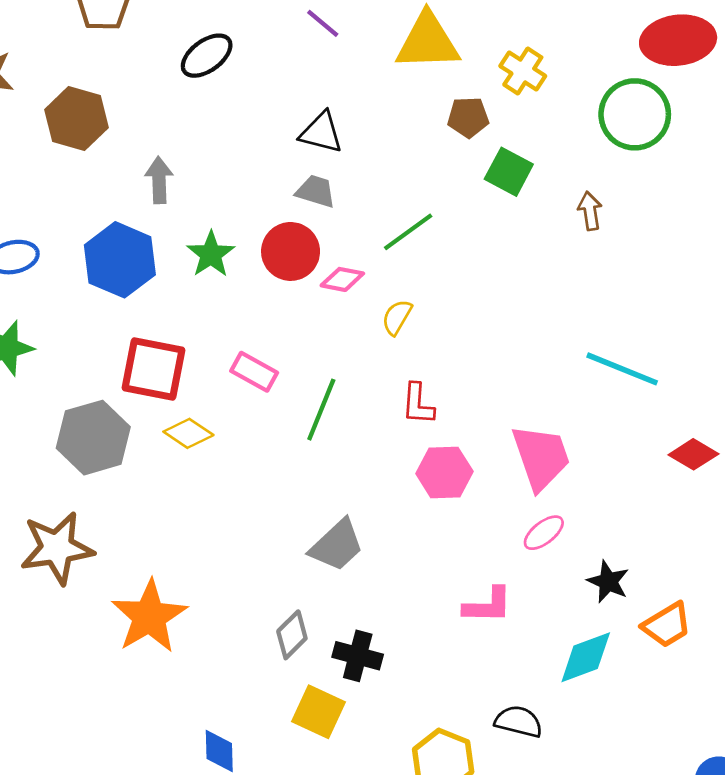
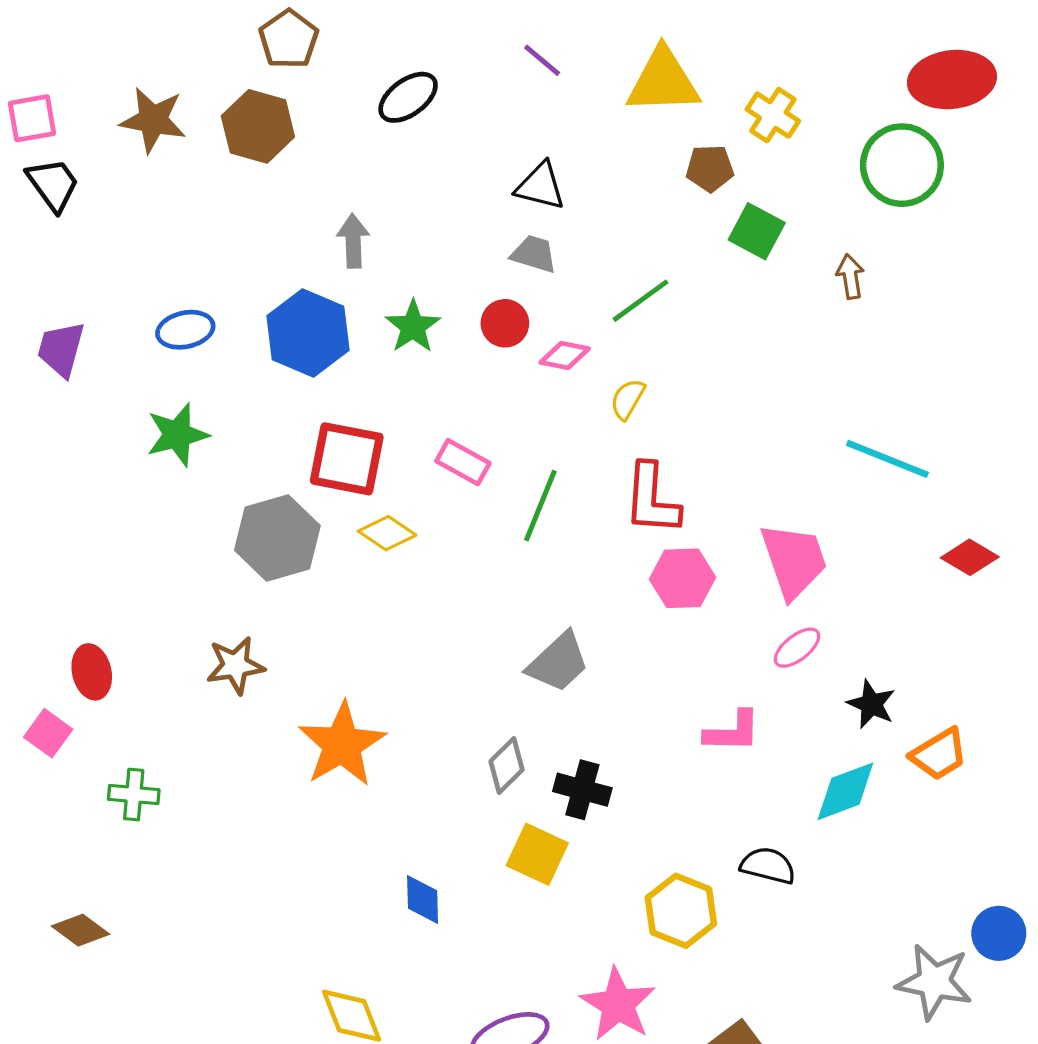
brown hexagon: (77, 119) -> (258, 126), moved
red circle: (291, 251) -> (505, 323), size x0.7
red L-shape: (418, 404) -> (652, 499), size x1.5
brown star: (57, 548) -> (235, 665), size x0.7

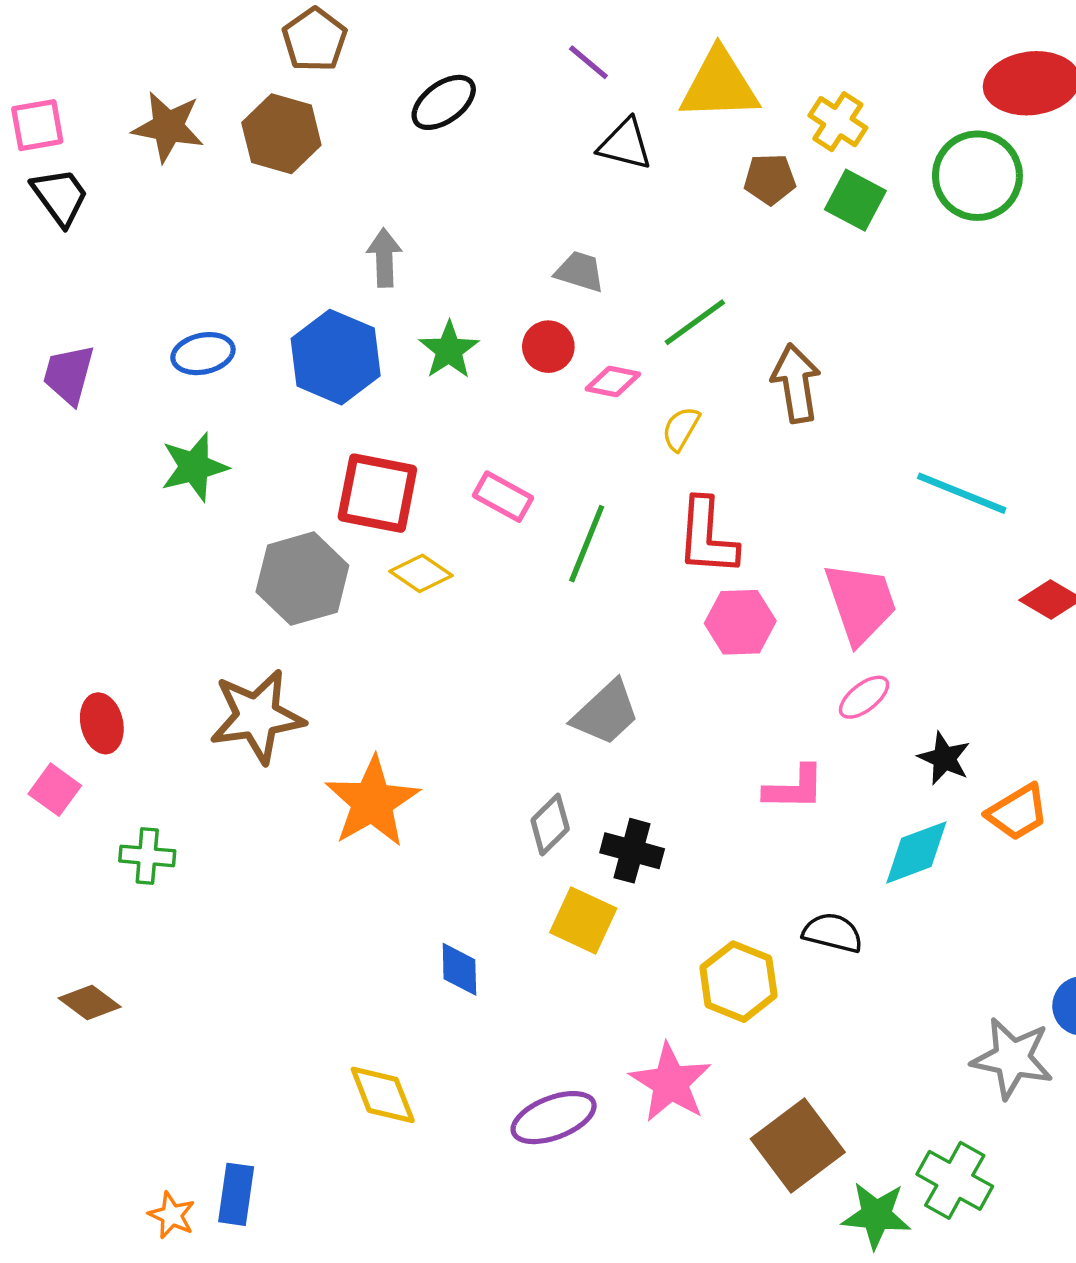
black triangle: (540, 186) -> (625, 144), moved
green square: (757, 231) -> (855, 200), moved
brown arrow: (850, 276) -> (796, 383), moved, size x1.6
brown star: (235, 665) -> (257, 716), size x1.5

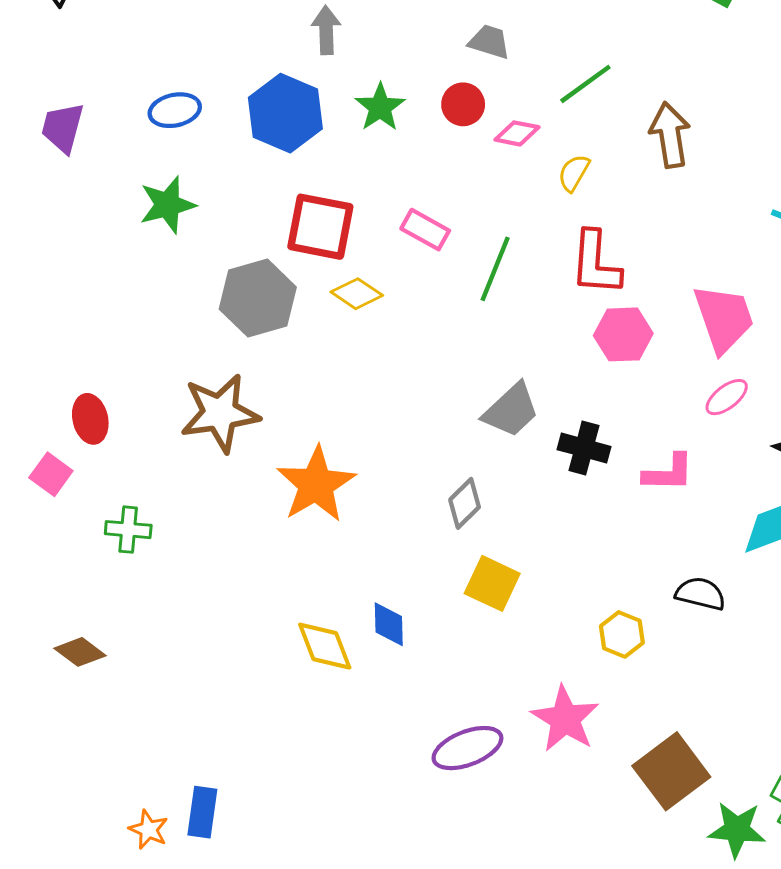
black cross: (632, 851) -> (584, 448), moved
yellow hexagon: (738, 982) -> (622, 634), size x0.7
yellow diamond: (383, 1095) -> (325, 646), moved

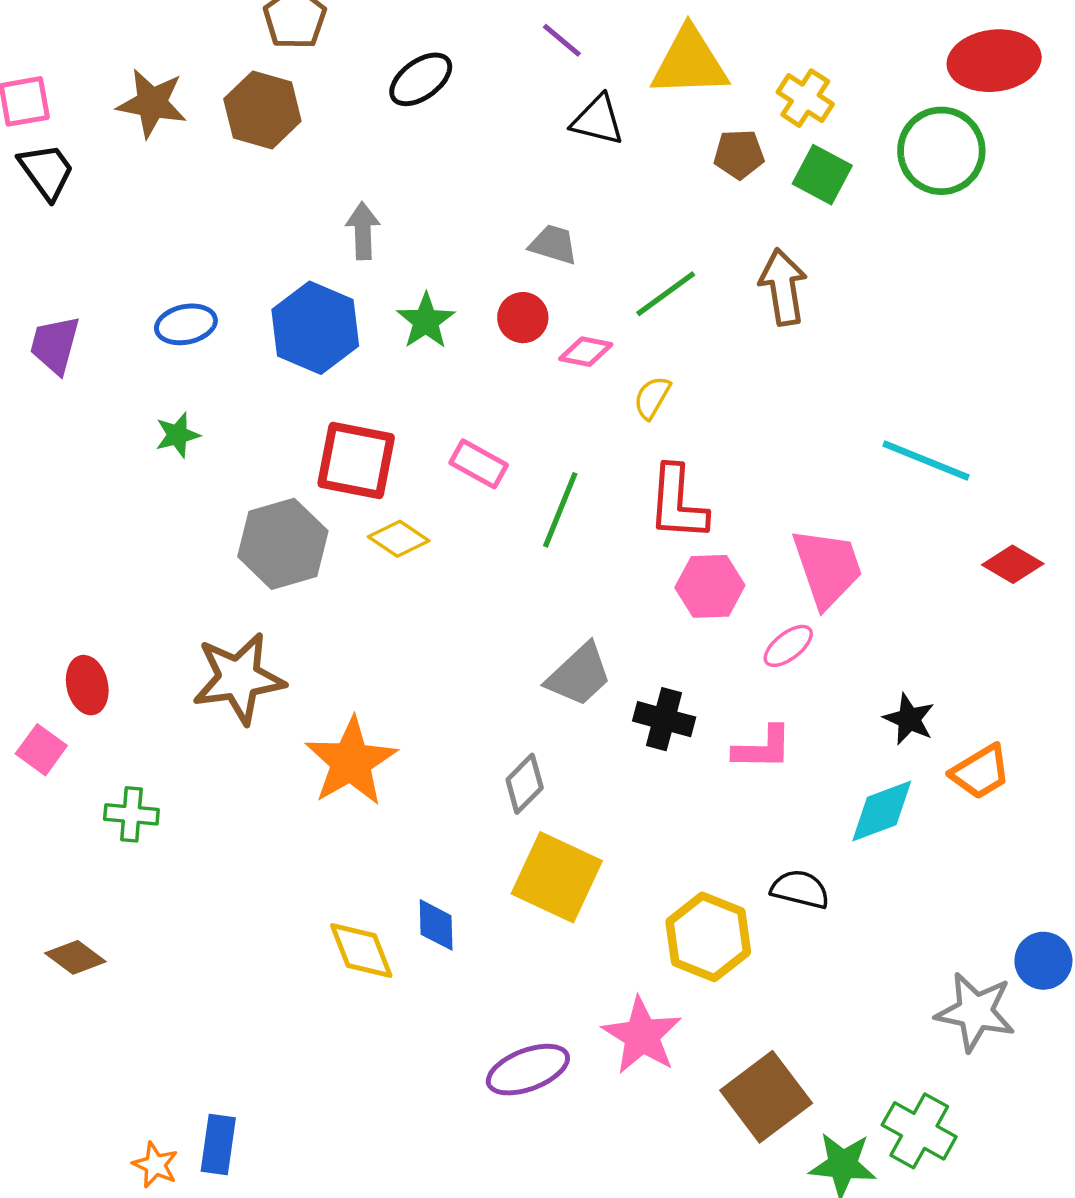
brown arrow: (670, 135) -> (783, 287), moved
green star: (167, 205) -> (177, 435), size x0.7
pink ellipse: (727, 397) -> (788, 646), moved
yellow square: (492, 583) -> (557, 877), size x1.4
yellow hexagon: (622, 634) -> (708, 937), size x1.6

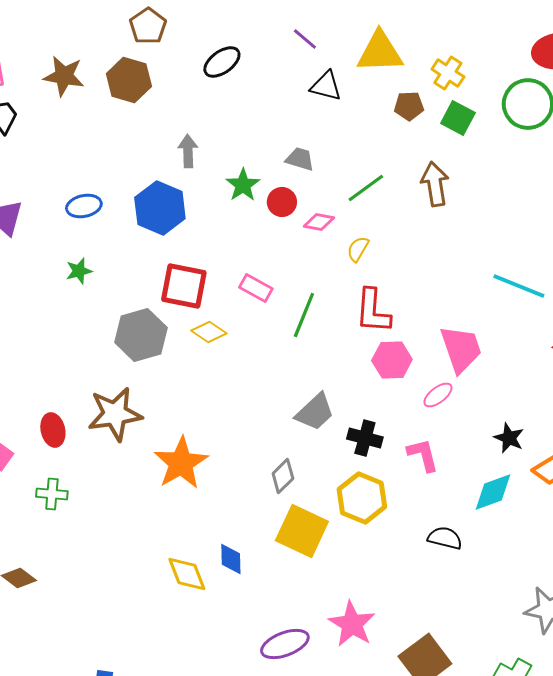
green star: (426, 321) -> (243, 185), moved
red ellipse: (87, 685) -> (53, 430), moved
pink L-shape: (763, 748) -> (423, 455), turned -105
yellow hexagon: (708, 937) -> (362, 498), moved

